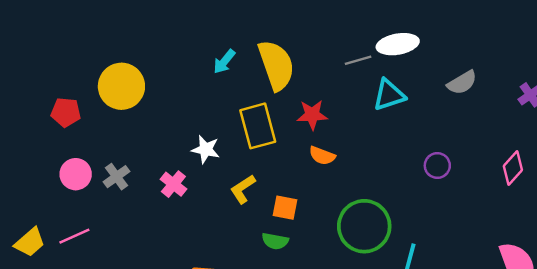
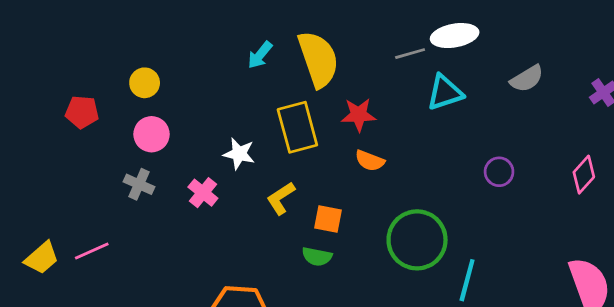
yellow circle: (121, 86) -> (145, 83), size x0.6
pink circle: (76, 174) -> (152, 134), moved
gray cross: (117, 177) -> (139, 184), turned -30

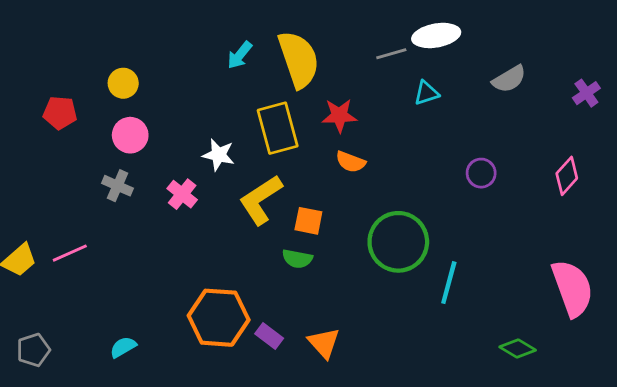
cyan triangle: (445, 93) -> (426, 93), size x0.7
yellow L-shape: (281, 198) -> (261, 200), size x1.5

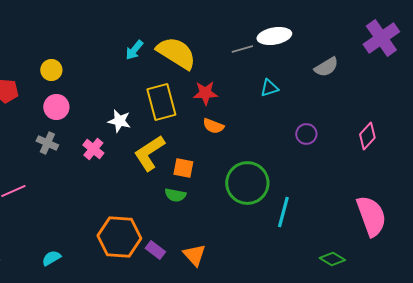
yellow semicircle: (299, 59) -> (176, 53), turned -39
cyan triangle: (426, 93) -> (269, 88), moved
purple cross: (586, 93) -> (381, 38), moved, size x1.8

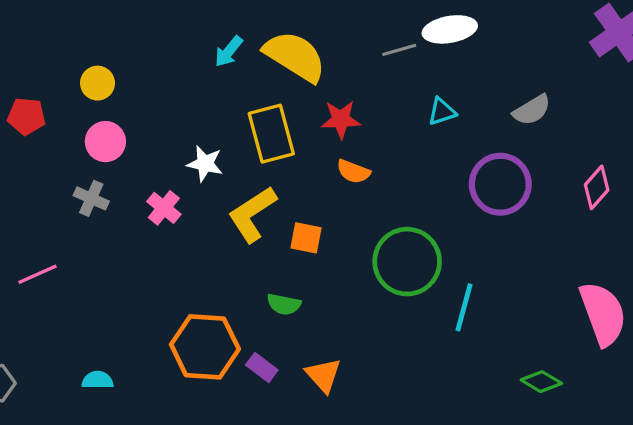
gray semicircle: (326, 67) -> (532, 110), moved
purple circle: (306, 134) -> (500, 184), size x1.8
green semicircle: (175, 195) -> (284, 304), moved
cyan semicircle: (51, 258) -> (98, 380), turned 30

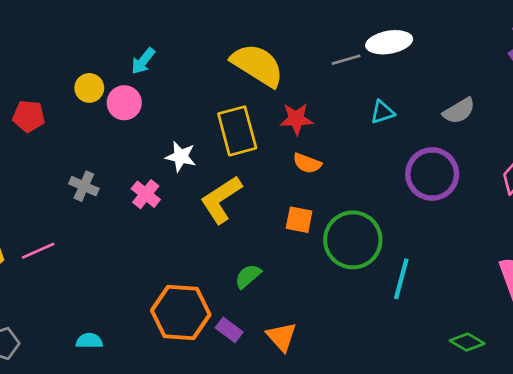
cyan arrow: (229, 52) -> (143, 61), moved
pink circle: (105, 142) -> (124, 103), moved
orange square: (306, 238) -> (299, 220), moved
green semicircle: (284, 304) -> (248, 276), turned 128

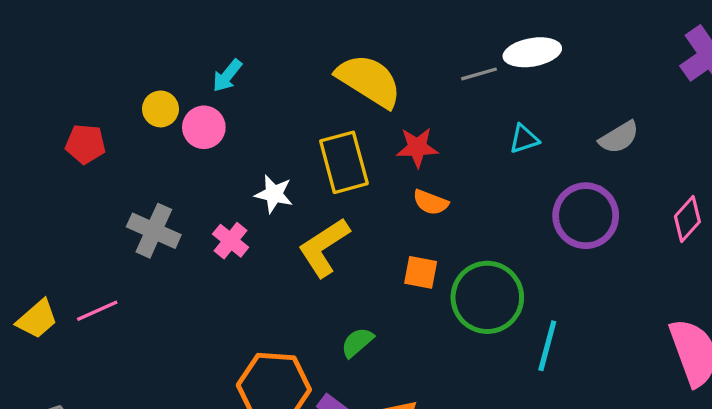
gray cross: (84, 186) -> (154, 231), size x1.4

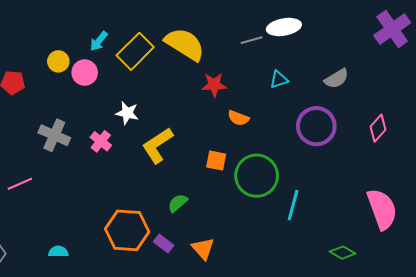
yellow rectangle: (344, 162) -> (135, 51), moved, turned 60
orange semicircle: (431, 202) -> (238, 118), moved

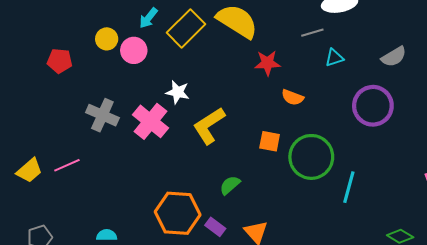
gray line: (252, 40) -> (312, 33), moved
pink cross: (101, 141) -> (150, 121), size x1.6

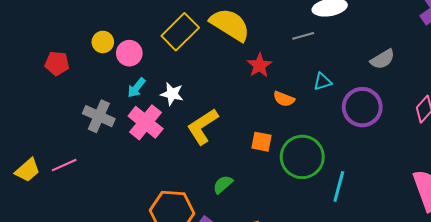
cyan arrow: (148, 18) -> (136, 88), moved
cyan triangle: (334, 58) -> (323, 82), moved
red star: (267, 63) -> (259, 65), turned -30

